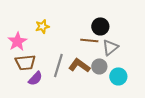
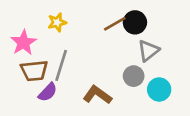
brown line: (89, 40) -> (115, 24), moved, turned -36
gray line: (58, 65) -> (61, 65), moved
brown L-shape: (79, 65) -> (97, 95), moved

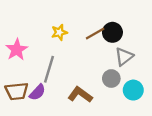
yellow star: (57, 22) -> (59, 32), moved
brown trapezoid: (34, 71) -> (17, 91), moved

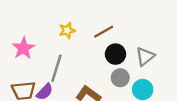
black circle: (112, 32) -> (115, 54), moved
gray triangle: (124, 57) -> (145, 56), moved

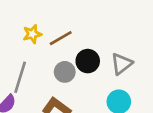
brown line: (104, 32) -> (61, 38), moved
gray circle: (120, 78) -> (65, 72), moved

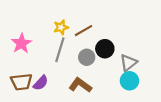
gray triangle: (122, 64) -> (128, 63), moved
gray line: (20, 77) -> (60, 50), moved

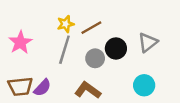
gray triangle: (128, 63) -> (148, 42), moved

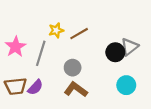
black circle: (116, 48) -> (115, 52), moved
gray line: (64, 50) -> (41, 53), moved
gray circle: (95, 58) -> (73, 68), moved

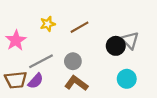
yellow star: (56, 30) -> (48, 24), moved
gray triangle: (130, 47) -> (130, 40), turned -36
gray line: (41, 53) -> (41, 61), moved, turned 45

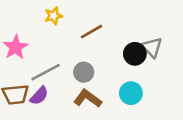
yellow star: (48, 24) -> (54, 16), moved
cyan circle: (127, 79) -> (131, 93), moved

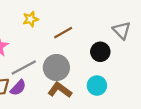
gray triangle: (152, 47) -> (122, 30), moved
gray circle: (84, 72) -> (56, 68), size x1.5

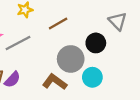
gray line: (24, 68) -> (18, 43), moved
gray circle: (56, 68) -> (71, 59), moved

